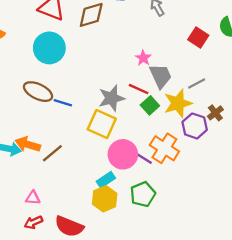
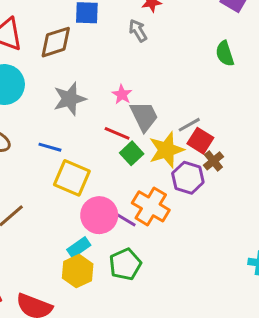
red square: (198, 37) -> (200, 141), moved
gray star: (112, 98) -> (70, 99), moved
blue line: (63, 103) -> (50, 147), moved

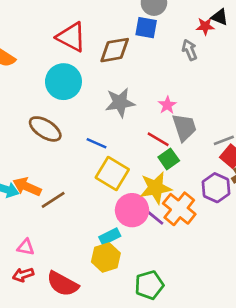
yellow star: (166, 150) -> (156, 188), moved
green pentagon: (125, 264) -> (149, 285), moved

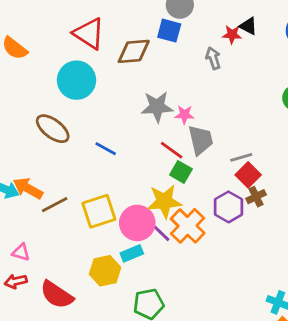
gray star: (120, 103) -> (157, 107), moved
pink star: (167, 105) -> (184, 115), turned 30
green square: (169, 159) -> (181, 172), turned -30
yellow square: (112, 173) -> (99, 211), moved, turned 36
cyan rectangle: (110, 236) -> (132, 253), moved

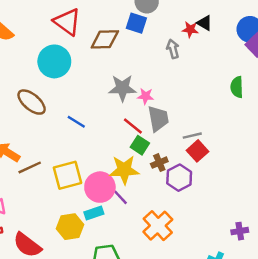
brown cross: (256, 197) -> (159, 163), moved
orange cross: (188, 226) -> (158, 226), moved

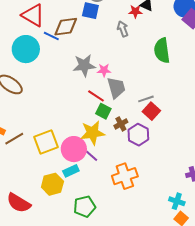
green semicircle: (237, 87) -> (162, 51), moved, size x1.4
blue line: (76, 122) -> (51, 36), moved
orange cross: (158, 226) -> (125, 176), turned 30

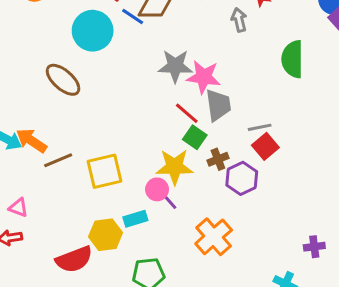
pink star: (104, 70) -> (204, 77), size x1.6
pink circle: (74, 149) -> (157, 189), moved, size x0.6
orange cross: (125, 176) -> (214, 237), turned -30
red semicircle: (19, 203) -> (74, 259), moved, turned -60

